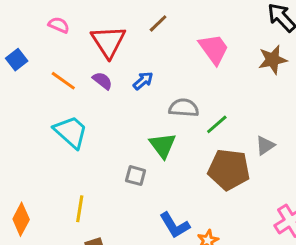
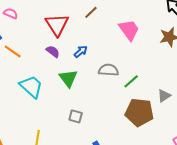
pink semicircle: (59, 25) -> (11, 13), moved
orange line: (63, 81) -> (13, 52), moved
green triangle: (163, 145) -> (68, 78), moved

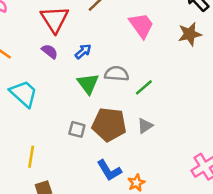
green triangle: (68, 78) -> (88, 84), moved
gray triangle: (164, 96) -> (145, 126), moved
brown pentagon: (139, 112) -> (109, 125), moved

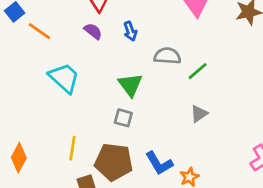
blue arrow: (83, 51) -> (130, 31), turned 112
green triangle: (88, 84) -> (130, 85), moved
brown pentagon: (109, 125) -> (114, 162), moved

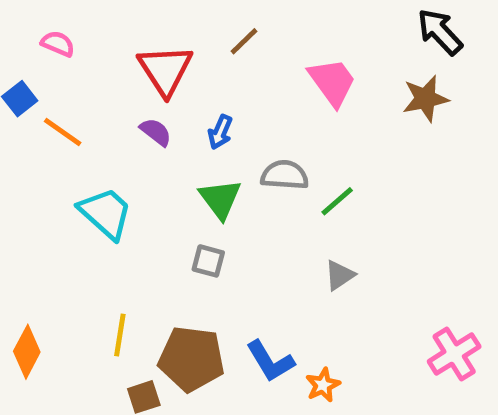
blue arrow: (130, 31) -> (220, 132), turned 42
green triangle: (130, 85) -> (220, 199), moved
gray square: (123, 118) -> (208, 261), moved

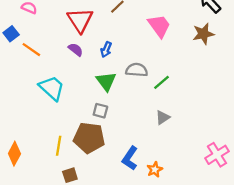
brown pentagon: (192, 359) -> (89, 138), moved
blue L-shape: (270, 361) -> (130, 158), turned 65

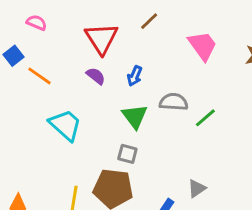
gray triangle: (163, 117) -> (197, 188), moved

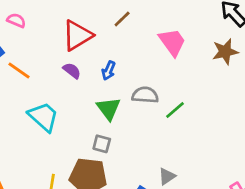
red triangle: (102, 38) -> (77, 35), turned 32

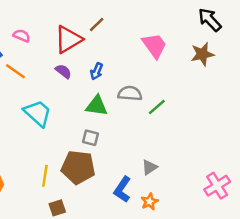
brown line: (122, 19) -> (97, 25), moved
pink semicircle: (16, 20) -> (22, 36), moved
green triangle: (109, 109) -> (97, 106), turned -45

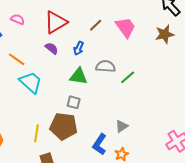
brown line: (97, 25) -> (96, 25), moved
orange line: (15, 71) -> (17, 59), moved

